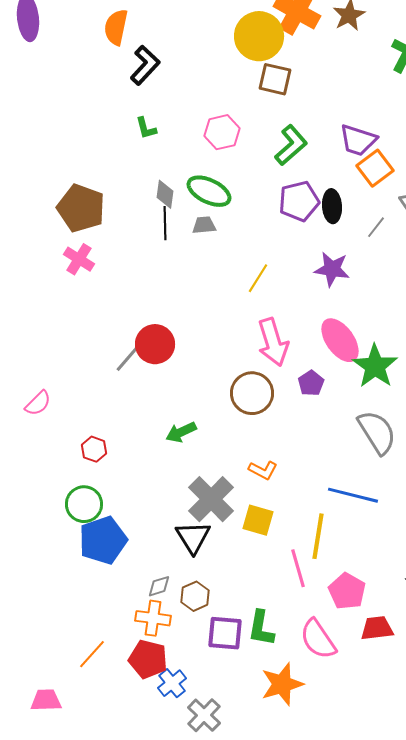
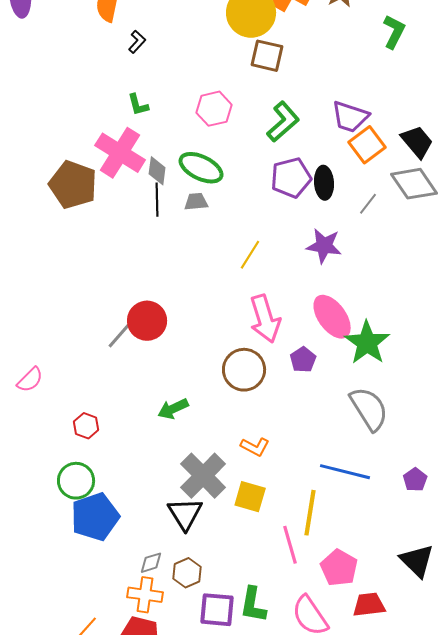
black L-shape: (145, 65) -> (137, 42), size x0.6
pink cross: (79, 259) -> (120, 153), moved, size x1.6

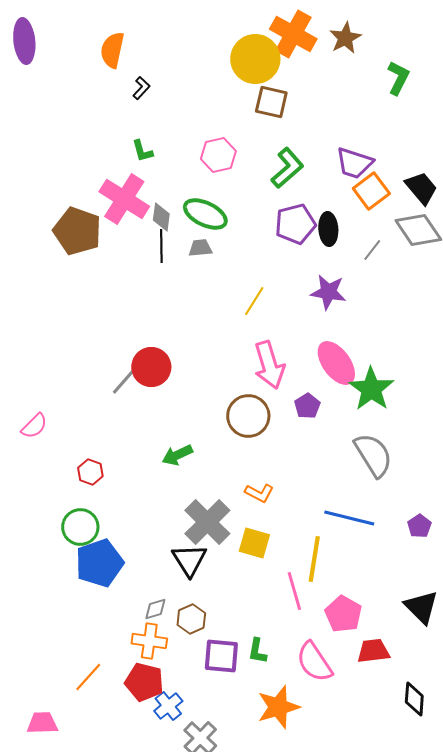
green L-shape: (253, 605) -> (257, 651), size x0.7

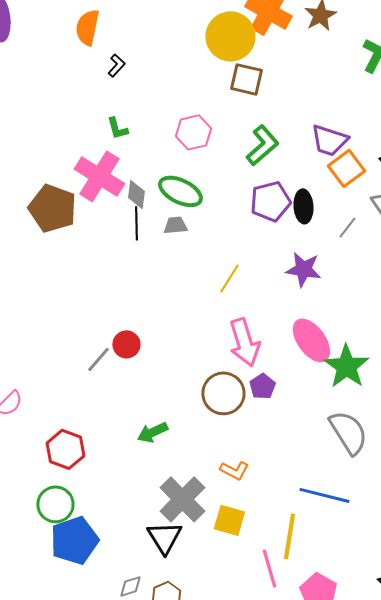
red circle: (151, 367) -> (126, 344), size x0.7
purple pentagon: (307, 406) -> (262, 386), moved
red hexagon: (90, 472) -> (65, 449), size x1.5

